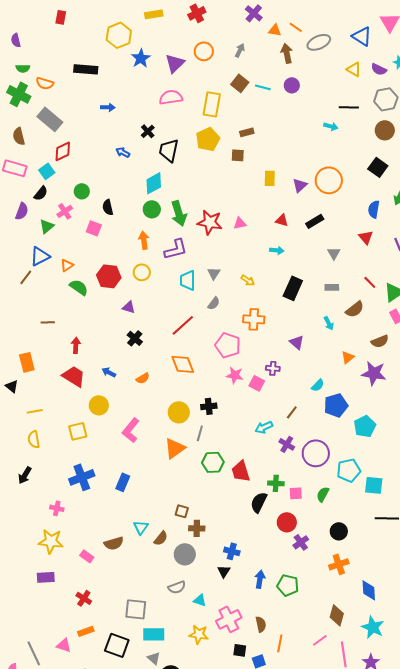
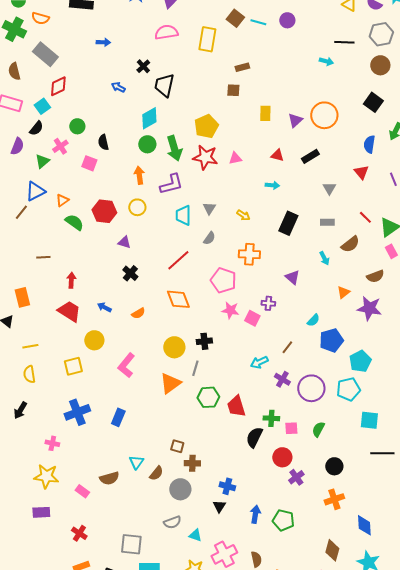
yellow pentagon: (208, 139) -> (206, 126), moved
cyan pentagon: (349, 470) -> (348, 389), moved

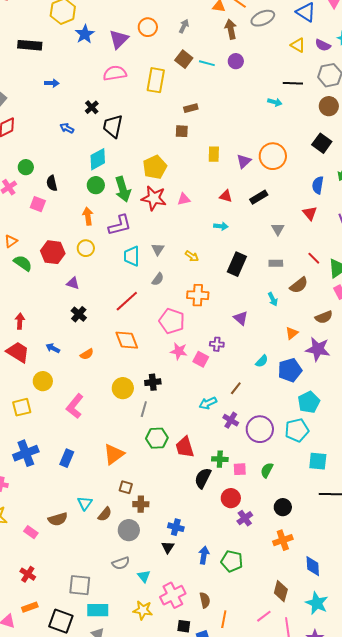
blue pentagon: (331, 340) -> (290, 370), moved
orange triangle: (170, 383) -> (114, 454), moved
cyan triangle: (195, 535) -> (144, 576), turned 32

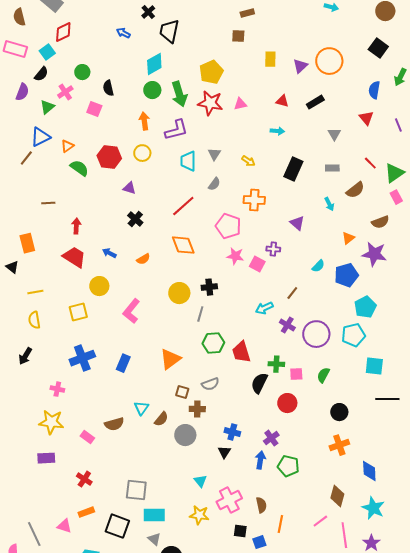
purple cross: (245, 518) -> (271, 438), moved
gray semicircle: (121, 563) -> (210, 384), moved

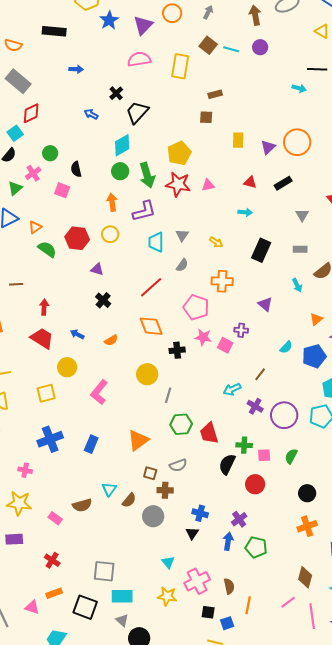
black trapezoid: (169, 31) -> (137, 112), turned 30
black cross: (209, 287) -> (177, 350), moved

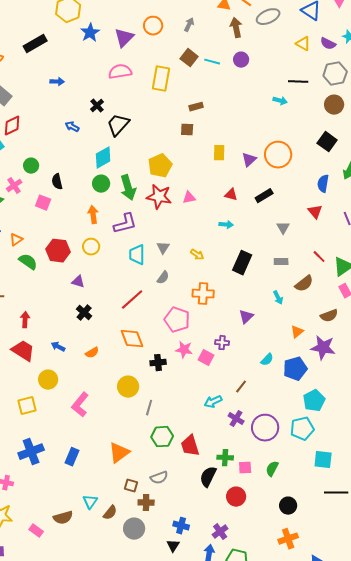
black rectangle: (54, 31) -> (35, 44), turned -35
purple triangle: (265, 304) -> (246, 317), turned 35

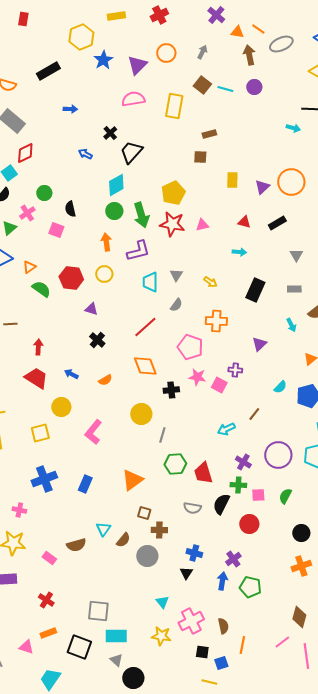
purple cross: (236, 419) -> (243, 462), moved
gray semicircle: (159, 478) -> (192, 508), moved, turned 30

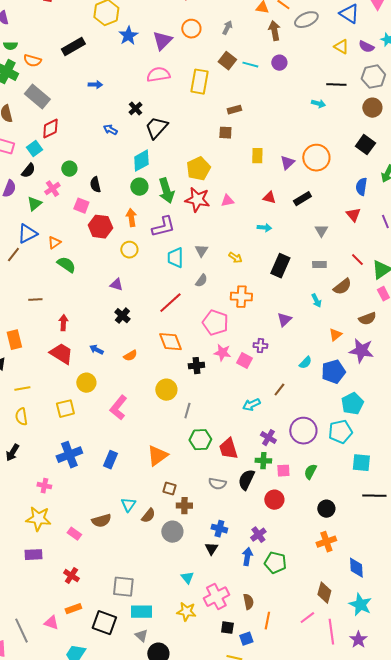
red hexagon: (71, 278) -> (100, 227), moved

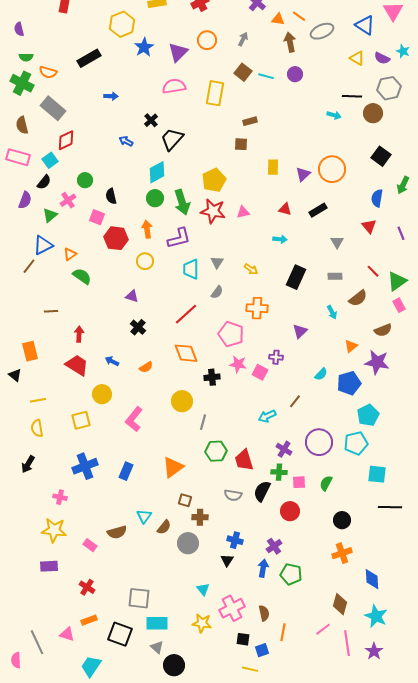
brown circle: (372, 108) -> (373, 113), moved

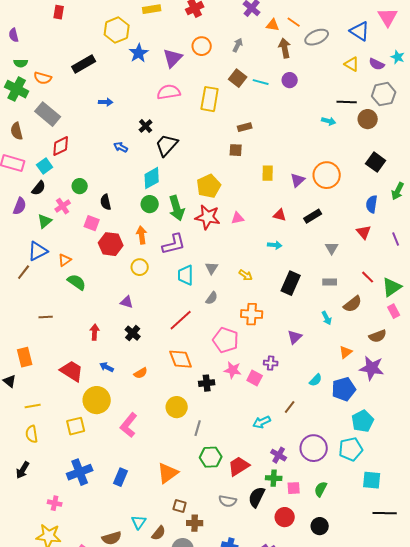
red arrow: (79, 334) -> (95, 332), moved
yellow circle: (102, 394) -> (97, 400), size x1.4
red trapezoid: (244, 460) -> (239, 466), turned 75
black circle: (342, 520) -> (320, 526), moved

